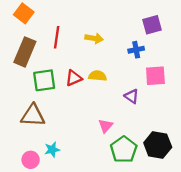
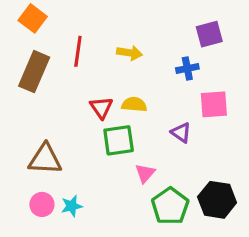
red triangle: (74, 78) -> (101, 108), turned -42
green square: (44, 80) -> (119, 140), moved
pink circle: (31, 160) -> (42, 204), moved

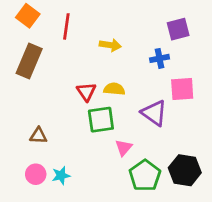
red line: (78, 51) -> (66, 26), moved
purple triangle: (181, 133) -> (154, 113), size x1.5
brown triangle: (45, 159) -> (38, 136), size x0.6

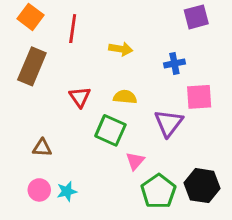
purple square: (178, 29) -> (196, 17), moved
red triangle: (86, 92) -> (80, 97), moved
purple triangle: (154, 113) -> (169, 123), turned 32
green square: (101, 120) -> (110, 130), turned 32

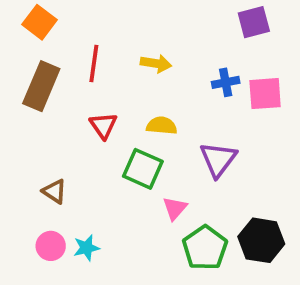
red line: (73, 29) -> (94, 64), moved
pink square: (199, 97) -> (265, 94), moved
brown triangle: (42, 148) -> (54, 191), turned 30

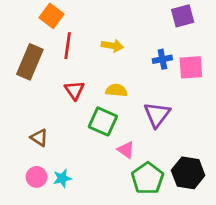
orange square: (39, 22) -> (51, 16), moved
pink triangle: (175, 208) -> (126, 150), turned -36

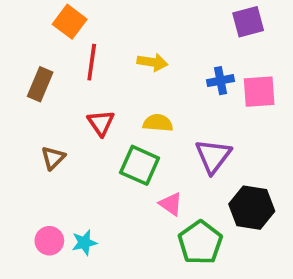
brown rectangle: (30, 62) -> (40, 84), size x0.7
brown triangle: (39, 138) -> (53, 158), moved, turned 42
black hexagon: (188, 173) -> (252, 208), moved

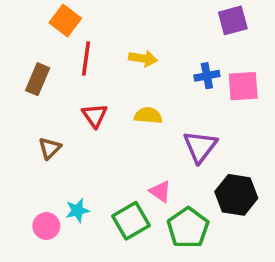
green square: (140, 165) -> (131, 221), moved, turned 36
cyan star: (84, 243) -> (77, 210), moved

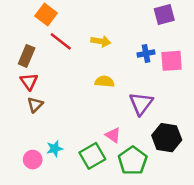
red line: (86, 58) -> (61, 41), turned -60
red triangle: (95, 115) -> (29, 82), moved

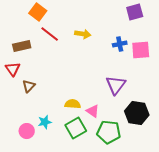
brown rectangle: (27, 56) -> (22, 46), turned 54
red triangle: (29, 82) -> (13, 69), moved
yellow semicircle: (105, 82) -> (73, 104), moved
green pentagon: (133, 161) -> (109, 132), turned -30

